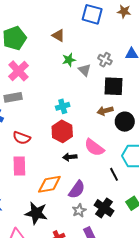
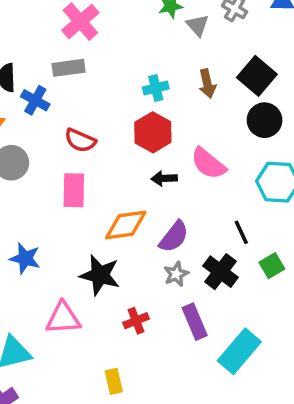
black square: (114, 86) -> (257, 76), moved, turned 35
brown arrow: (105, 111) -> (207, 84), moved, turned -91
black line: (114, 174) -> (241, 232), moved

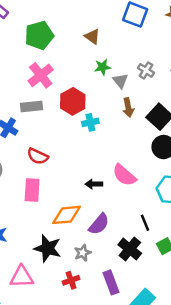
brown arrow: (207, 84) -> (128, 108), moved
red hexagon: (153, 132) -> (73, 101), moved
gray star: (176, 274) -> (83, 253), moved

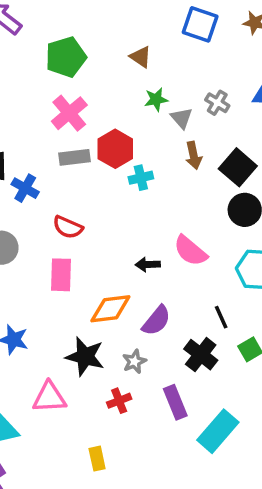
gray rectangle: (32, 107) -> (74, 157), moved

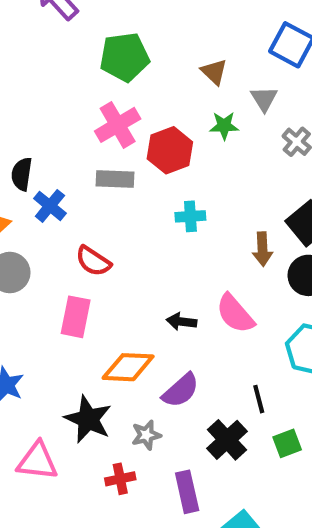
gray triangle: (182, 118) -> (264, 99), moved
red hexagon: (115, 149) -> (170, 150), moved
brown arrow: (194, 155) -> (262, 249), moved

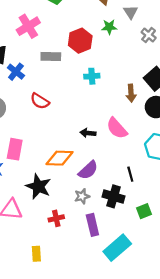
pink cross: (118, 125) -> (28, 26), moved
pink rectangle: (76, 317) -> (15, 149), moved
gray star: (146, 435) -> (82, 196), moved
black cross: (227, 440) -> (114, 196), turned -30
green square: (287, 443) -> (144, 211), moved

